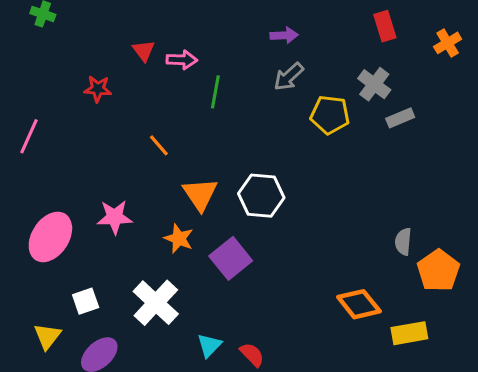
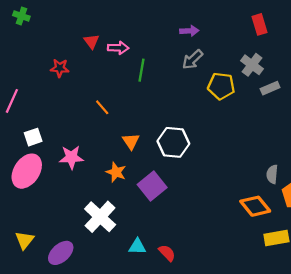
orange triangle: (200, 194) -> (131, 141), size x0.7
white square: (86, 301) -> (33, 137), moved
orange diamond: (359, 304) -> (255, 206), moved
cyan triangle: (209, 345) -> (137, 247), turned 48

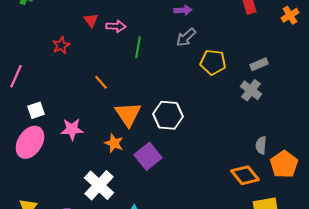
gray cross: (252, 65) -> (251, 90), moved
red star: (60, 68) -> (61, 45), turned -30
orange triangle: (131, 141) -> (128, 114), size x1.6

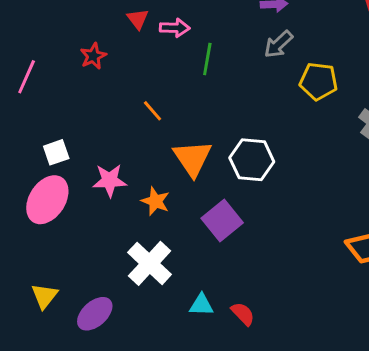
pink line: (16, 76) -> (27, 77), moved
orange star: (114, 143) -> (155, 201), moved

